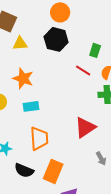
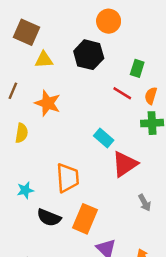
orange circle: (60, 12) -> (109, 21), moved
cyan rectangle: (31, 106) -> (104, 138), moved, turned 49

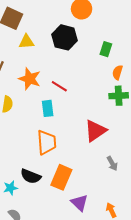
red line: (122, 93) -> (59, 86), moved
cyan rectangle: (104, 138) -> (48, 108), moved, turned 42
cyan star: (25, 190) -> (11, 188), moved

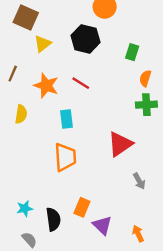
yellow triangle: (26, 42) -> (43, 44), turned -35
red line: (59, 86) -> (81, 83), moved
black semicircle: (31, 176) -> (53, 219), moved, turned -120
orange rectangle: (61, 177) -> (82, 207), moved, size x0.7

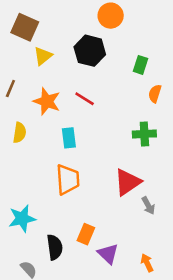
green cross: (146, 105) -> (144, 134), moved
red triangle: (120, 144) -> (127, 182), moved
cyan star: (25, 209) -> (22, 219), moved, size x1.5

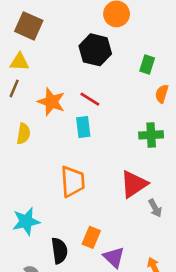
yellow triangle: (43, 56) -> (19, 62), moved, turned 42
cyan rectangle: (69, 138) -> (83, 127), moved

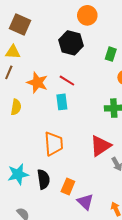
black semicircle: (59, 251) -> (43, 179), moved

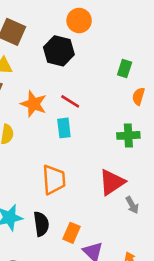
orange circle: (87, 15) -> (79, 20), moved
black hexagon: (71, 43) -> (59, 51), moved

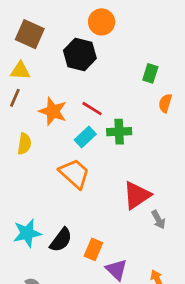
cyan rectangle: (64, 128) -> (85, 137), turned 54
green cross: (128, 135) -> (119, 132), moved
orange trapezoid: (54, 180) -> (74, 174), moved, turned -44
black semicircle: (41, 224) -> (61, 240), turned 45

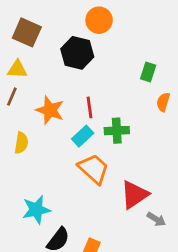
red line: (92, 109) -> (89, 107), turned 50
orange trapezoid: (74, 174) -> (94, 169), moved
gray arrow: (158, 220) -> (156, 219), turned -30
cyan star: (27, 233) -> (36, 210), moved

